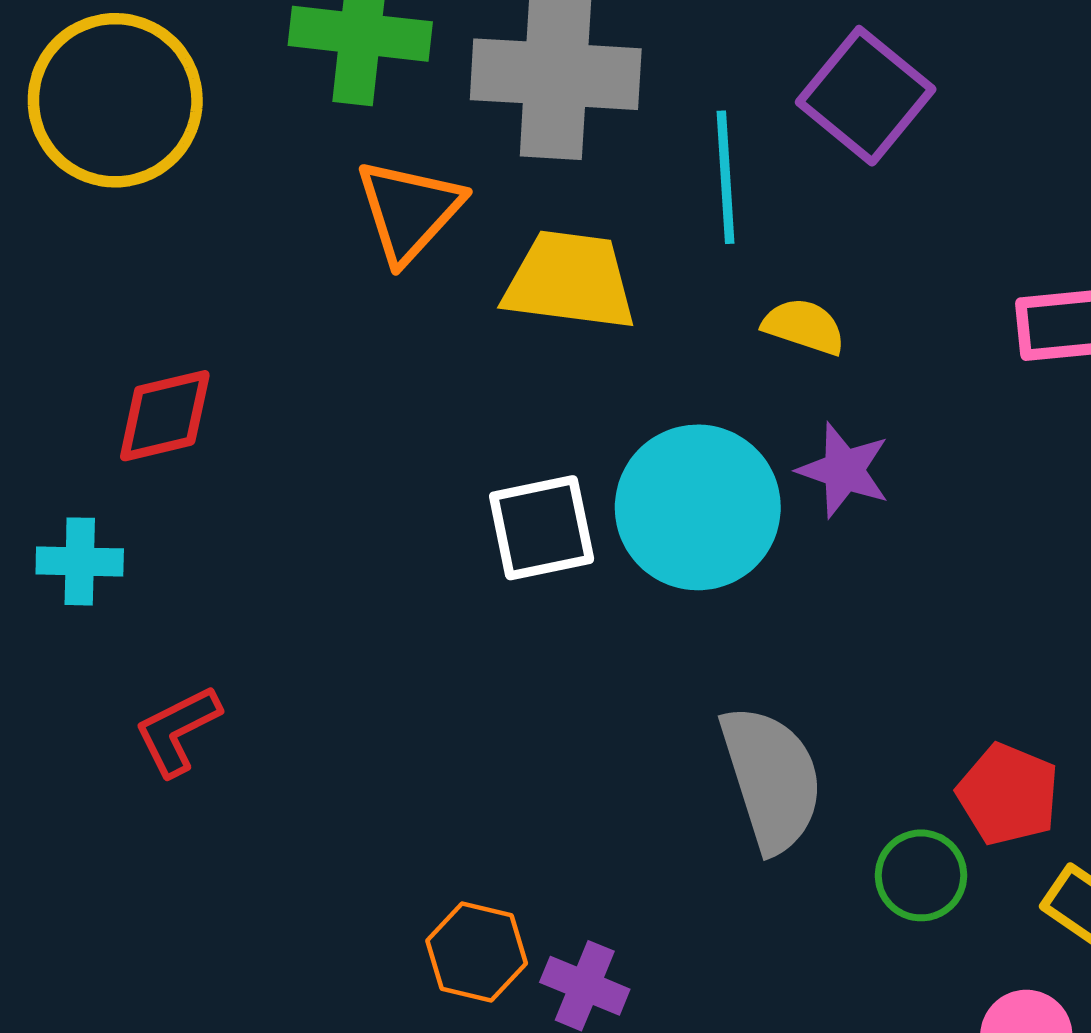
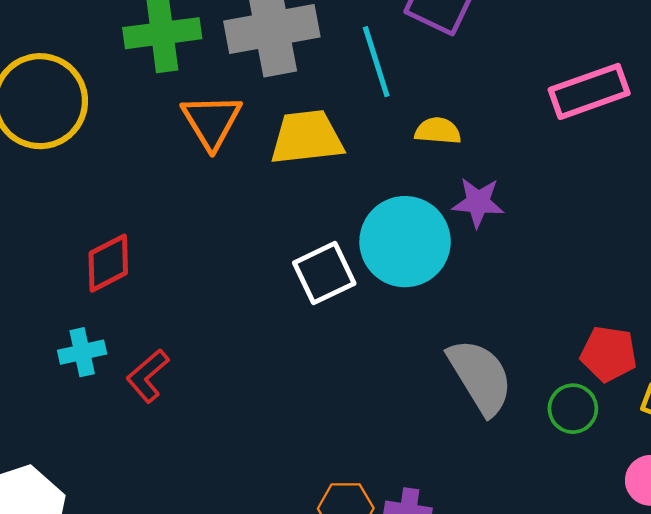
red L-shape: (177, 731) -> (148, 376), moved

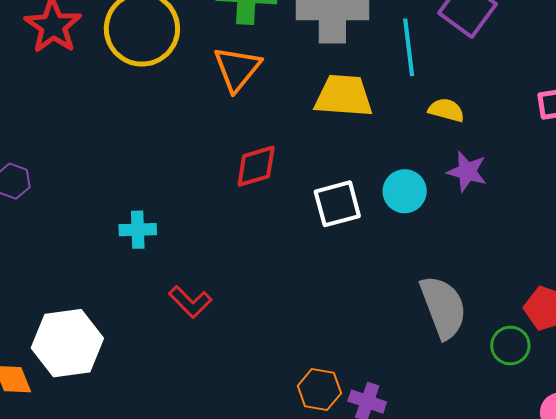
orange triangle: (212, 121) -> (237, 69), moved
cyan circle: (405, 242) -> (405, 191), size x0.6
red diamond: (108, 263) -> (256, 166), moved
red L-shape: (148, 376) -> (190, 302), moved, turned -105

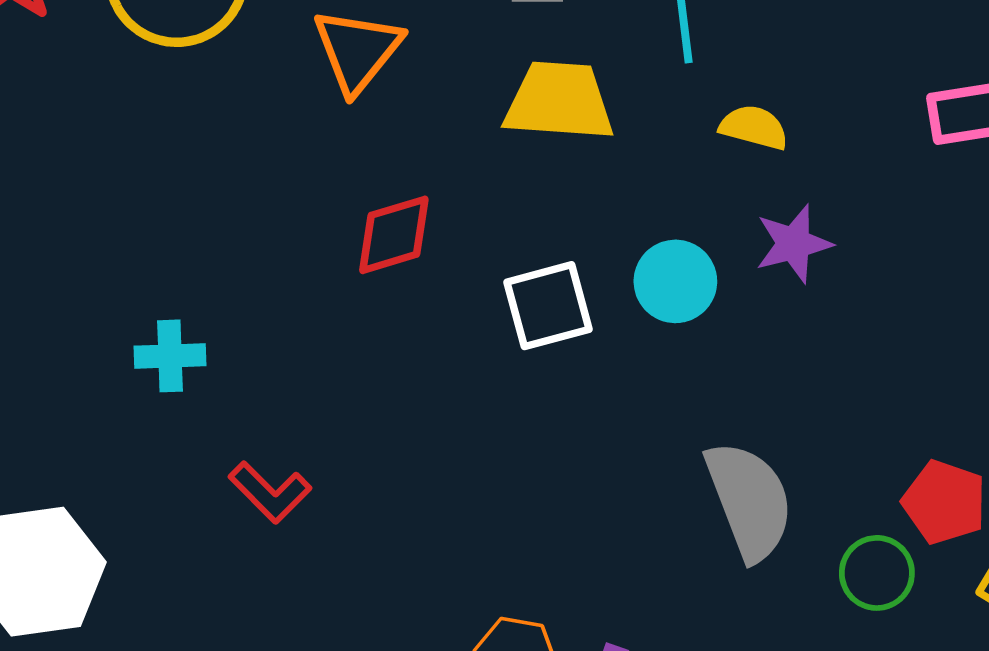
purple star: (467, 172) -> (794, 244), turned -30

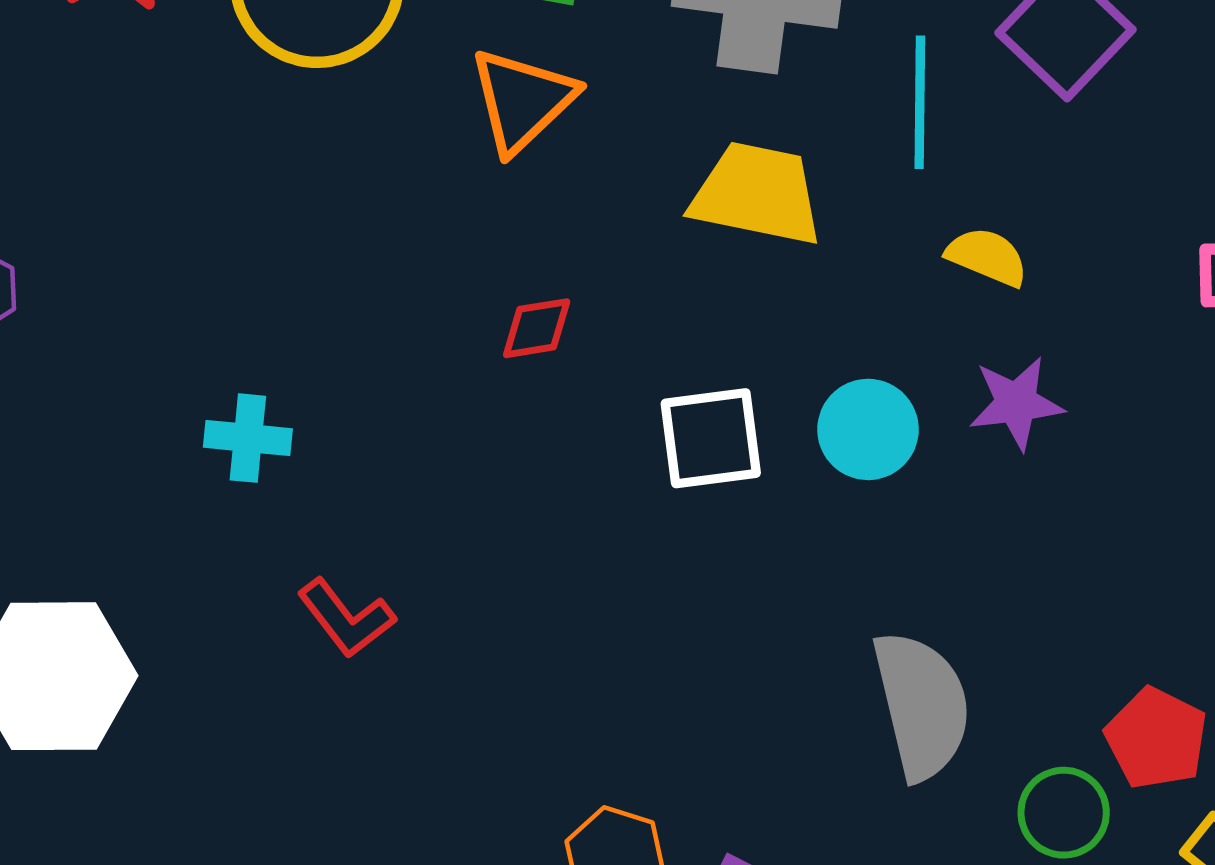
red diamond: (394, 235) -> (537, 328), size x0.7

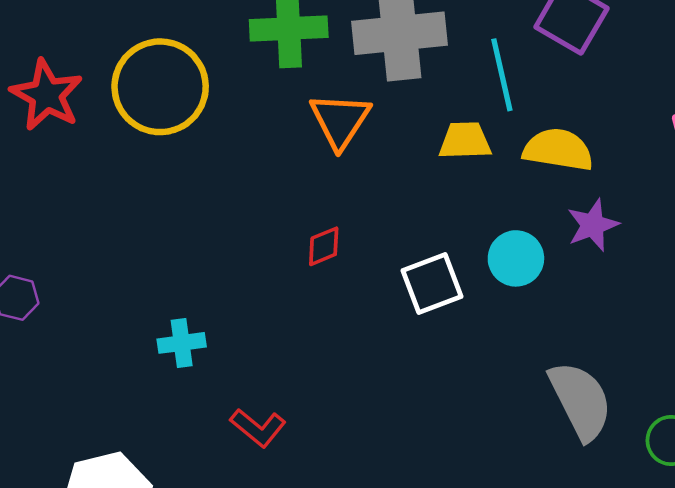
orange triangle: (522, 100) -> (340, 120), moved
yellow trapezoid: (757, 194) -> (465, 141), moved, size x0.7
yellow semicircle: (987, 257) -> (558, 150), size x1.5

